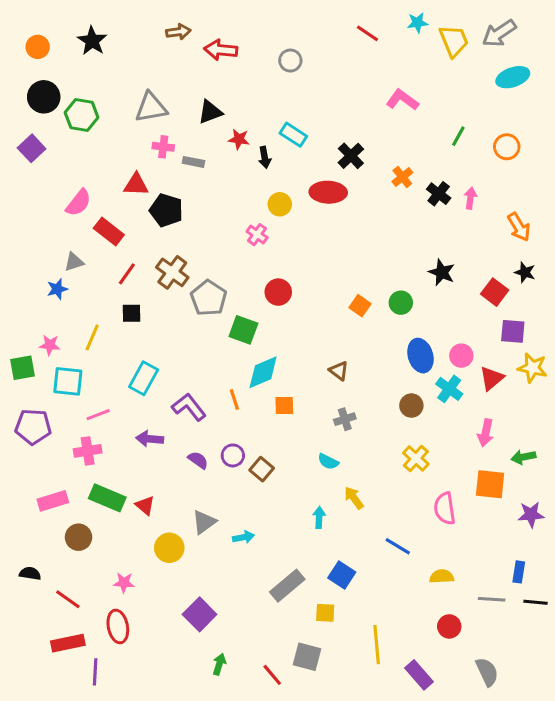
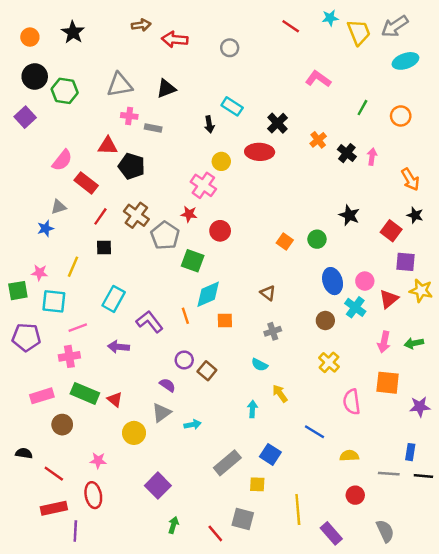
red star: (239, 139) -> (189, 214), moved
pink cross: (257, 235) -> (203, 185), size x1.5
green arrow: (523, 457) -> (414, 343), moved
purple semicircle: (198, 460) -> (167, 385), moved

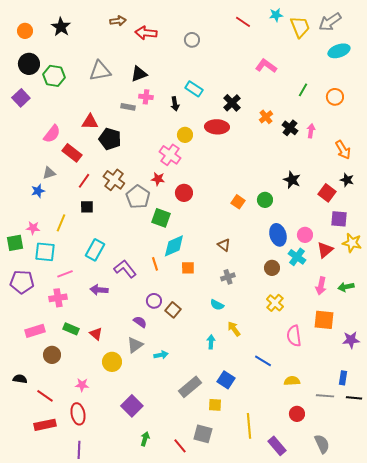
pink cross: (129, 116) -> (146, 97), moved
green rectangle: (85, 393) -> (71, 329), size x0.7
purple line: (75, 531) -> (79, 450), moved

